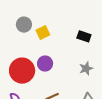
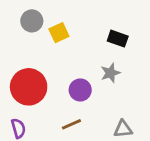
purple circle: (45, 64) -> (80, 90), moved
gray star: (86, 68) -> (110, 73), moved

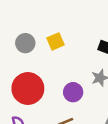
gray circle: (32, 21) -> (25, 43), moved

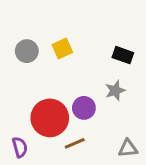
red circle: (28, 88) -> (50, 118), moved

